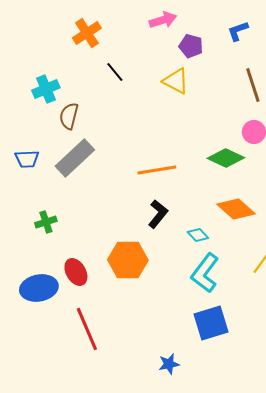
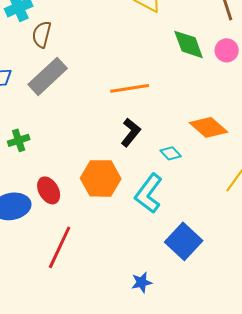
green diamond: (226, 158) -> (189, 44), moved, turned 45
cyan L-shape: (205, 273) -> (149, 193), moved
blue square: (211, 323) -> (184, 241), turned -30
red line: (87, 329) -> (60, 247), turned 48

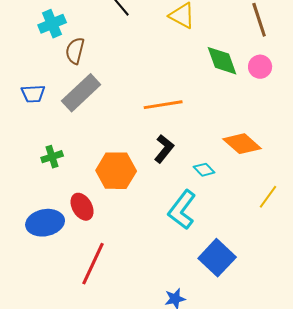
orange hexagon: (101, 178) -> (116, 171), moved

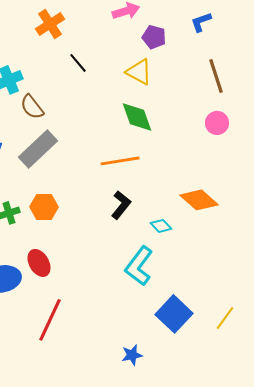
brown semicircle: (75, 51) -> (32, 107), turned -52
green diamond: (222, 61) -> (137, 117), moved
orange hexagon: (116, 171) -> (44, 207), moved, size x0.7
yellow line: (268, 197) -> (225, 318), moved

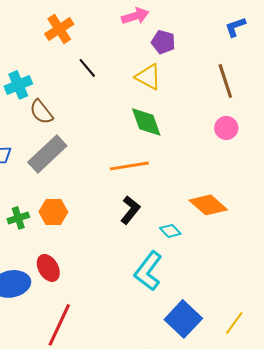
blue L-shape: (201, 22) -> (235, 27), moved

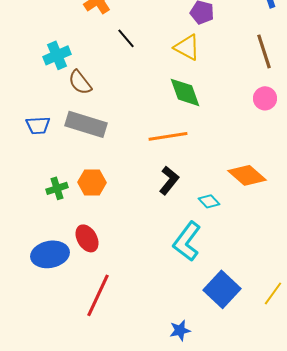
gray rectangle: (47, 154) -> (86, 124), turned 60

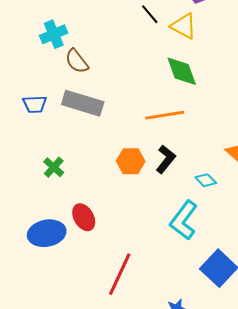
black line: (126, 38) -> (150, 14), moved
orange hexagon: (92, 182) -> (131, 161), moved
green cross: (57, 188) -> (54, 167), turned -30
red line: (98, 295) -> (120, 274), moved

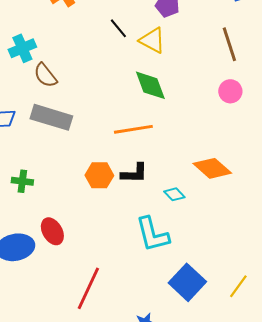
black L-shape: (166, 159) -> (134, 173), turned 52
green cross: (54, 167) -> (22, 181), turned -35
cyan L-shape: (184, 220) -> (152, 234), turned -51

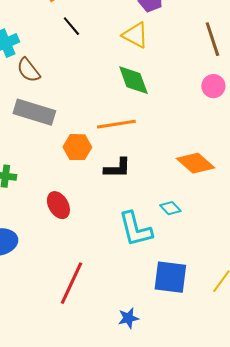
black line: (118, 28) -> (71, 26), moved
orange hexagon: (99, 175) -> (77, 147), moved
cyan diamond: (174, 194) -> (170, 208), moved
red ellipse: (52, 231) -> (58, 205), moved
blue square: (187, 282) -> (170, 277), turned -36

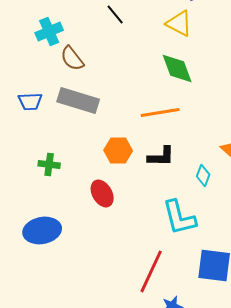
orange hexagon: (77, 147) -> (118, 150), moved
cyan diamond: (170, 208) -> (203, 175), moved, turned 65
red line: (71, 283) -> (151, 271), moved

